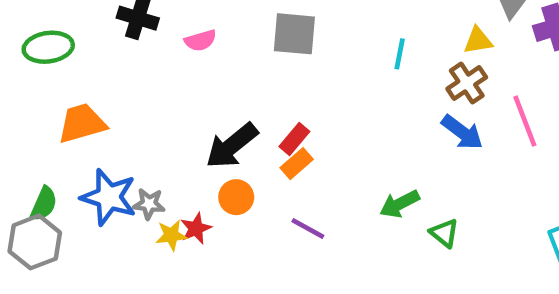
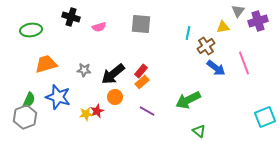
brown cross: (467, 83) -> (206, 46), moved
gray star: (149, 204) -> (84, 70), moved
green arrow: (400, 204) -> (188, 100), size x1.4
green triangle: (444, 233) -> (199, 131), moved

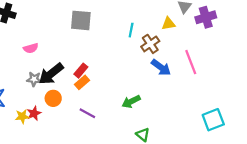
pink semicircle: (99, 27) -> (31, 48), moved
gray star: (84, 70) -> (34, 79), moved
green arrow: (188, 100) -> (131, 102), size x0.7

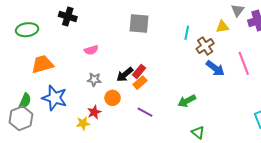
black arrow: (51, 74) -> (125, 74), moved, size x0.7
yellow star: (22, 116) -> (83, 123), moved

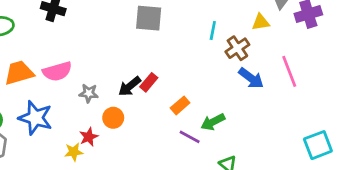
pink semicircle: (91, 50) -> (57, 71), moved, size x1.5
orange rectangle: (140, 83) -> (180, 105), moved
purple line: (145, 112) -> (190, 137), moved

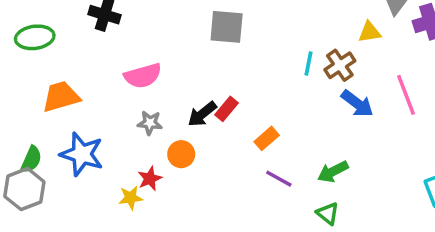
cyan line: (213, 30) -> (308, 64), moved
pink semicircle: (57, 71) -> (143, 76), moved
green arrow: (213, 122) -> (333, 172), moved

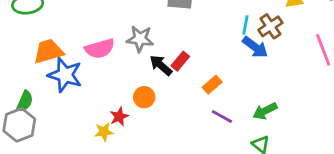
pink semicircle: (143, 76) -> (100, 49), moved
blue arrow: (357, 104) -> (255, 47), moved
black arrow: (202, 114) -> (161, 65), turned 80
gray star: (150, 123) -> (140, 39), moved, size x1.4
blue star: (82, 154) -> (65, 75), moved

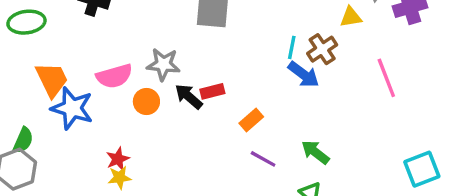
orange trapezoid: (48, 51) -> (52, 80), turned 80
red rectangle: (180, 61) -> (212, 91), turned 36
orange circle: (144, 97) -> (146, 101), moved
green arrow: (265, 111) -> (315, 152), turned 65
red star: (119, 117) -> (118, 159), moved

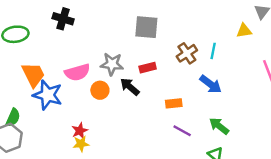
cyan line: (292, 47) -> (213, 51), moved
brown cross: (322, 49) -> (187, 53), moved
blue arrow: (304, 74) -> (211, 84), moved
red rectangle: (212, 91) -> (148, 68), moved
orange rectangle: (251, 120) -> (174, 103), turned 35

